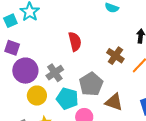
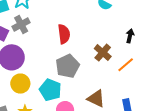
gray cross: (55, 73) -> (21, 25), moved
gray pentagon: (91, 84) -> (68, 66), moved

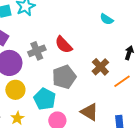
gray cross: (21, 25) -> (37, 51), moved
red semicircle: (64, 34) -> (64, 45), turned 138

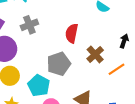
red semicircle: (64, 45) -> (72, 33), moved, turned 54
gray cross: (37, 51) -> (29, 25), moved

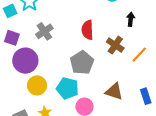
black arrow: (124, 41) -> (131, 19), moved

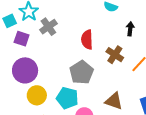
gray cross: (44, 31) -> (48, 27), moved
purple square: (12, 38) -> (22, 39), moved

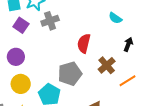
purple circle: (25, 70) -> (16, 57), size x0.7

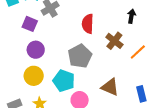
purple square: (21, 25) -> (30, 24), moved
purple circle: (16, 57) -> (36, 50), moved

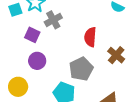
yellow circle: (34, 76) -> (18, 87), moved

